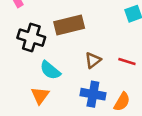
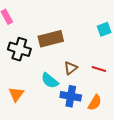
cyan semicircle: (50, 70) -> (50, 81), moved
orange triangle: (40, 95) -> (16, 94), moved

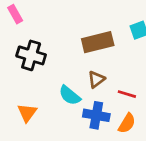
brown rectangle: (51, 39) -> (98, 42), moved
red line: (99, 69) -> (127, 94), moved

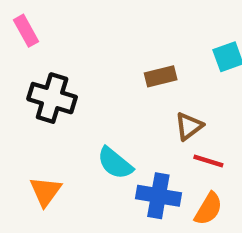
brown rectangle: (98, 42) -> (161, 76), size x0.6
brown triangle: (96, 79) -> (189, 126), moved

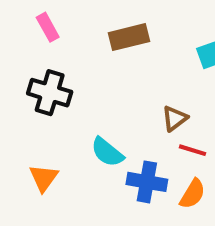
pink rectangle: (26, 31) -> (48, 27), moved
brown rectangle: (161, 76) -> (129, 37), moved, size x1.4

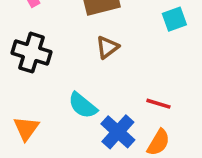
brown triangle: (175, 118) -> (107, 47), moved
blue cross: (147, 182) -> (118, 132), turned 32

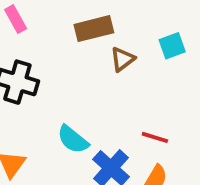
brown triangle: (107, 47) -> (122, 59), moved

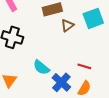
cyan square: (172, 46) -> (93, 18), size x1.5

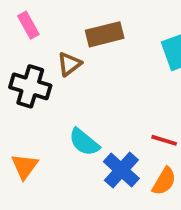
brown triangle: (67, 25) -> (69, 64), moved

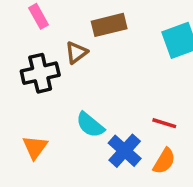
black cross: (30, 86) -> (40, 73), turned -30

